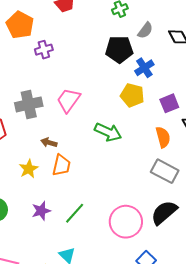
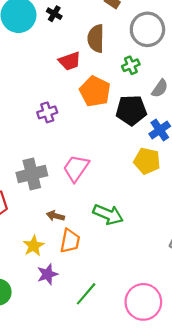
orange pentagon: (20, 25) -> (95, 91), moved
green arrow: (108, 132) -> (108, 214), moved
purple star: (41, 211) -> (47, 274), moved

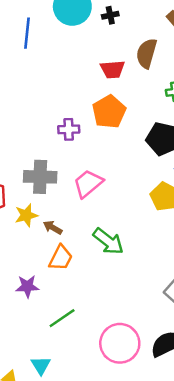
black cross: (54, 14) -> (110, 15), turned 32
orange pentagon: (95, 91) -> (109, 112), moved
purple cross: (47, 112) -> (69, 129), moved
yellow star: (34, 246) -> (26, 215), moved

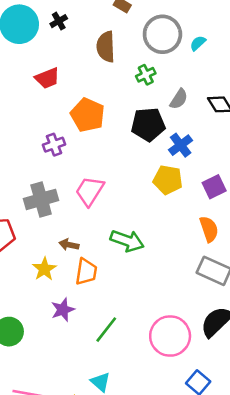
red trapezoid: (113, 69) -> (47, 78), moved
yellow star: (26, 215) -> (44, 269), moved

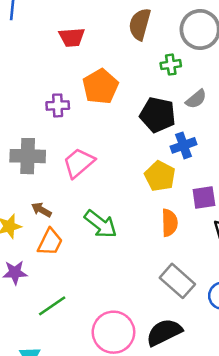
orange semicircle: (209, 229) -> (169, 223), moved

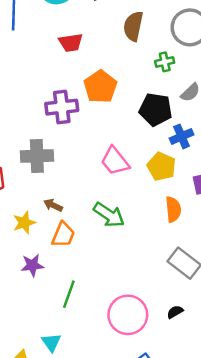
purple cross: (58, 105) -> (62, 107), size x1.5
pink trapezoid: (79, 163) -> (115, 161), moved, turned -84
green line: (52, 306) -> (69, 294), turned -32
black semicircle: (164, 332) -> (175, 312), size x0.5

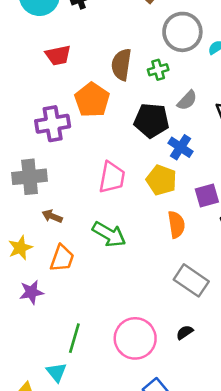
brown semicircle: (133, 26) -> (121, 65), moved
blue cross: (182, 136) -> (181, 147), turned -30
pink trapezoid: (115, 161) -> (112, 177), turned -128
brown arrow: (53, 205) -> (52, 216), moved
green line: (69, 294) -> (74, 338), moved

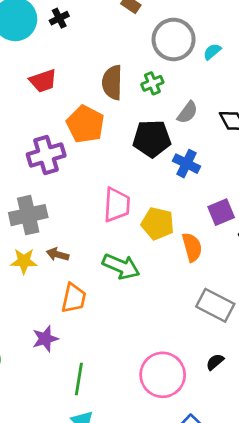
yellow pentagon: (161, 180) -> (158, 224), moved
yellow star: (20, 248) -> (24, 261), moved, turned 30
green line: (74, 338) -> (79, 379), moved

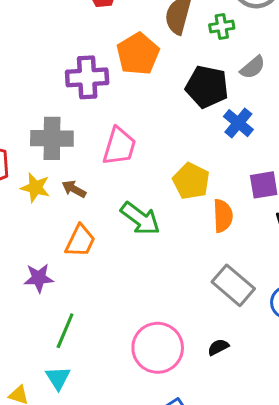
pink trapezoid: (117, 205) -> (119, 146), moved

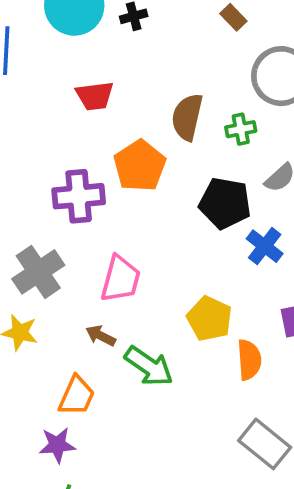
gray cross: (52, 138) -> (38, 272), turned -33
brown arrow: (74, 189) -> (101, 336), moved
purple star: (39, 278) -> (57, 445), moved

